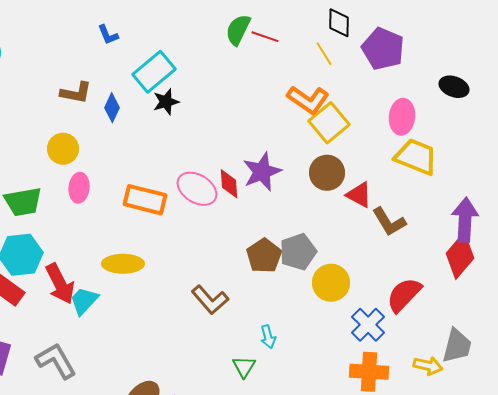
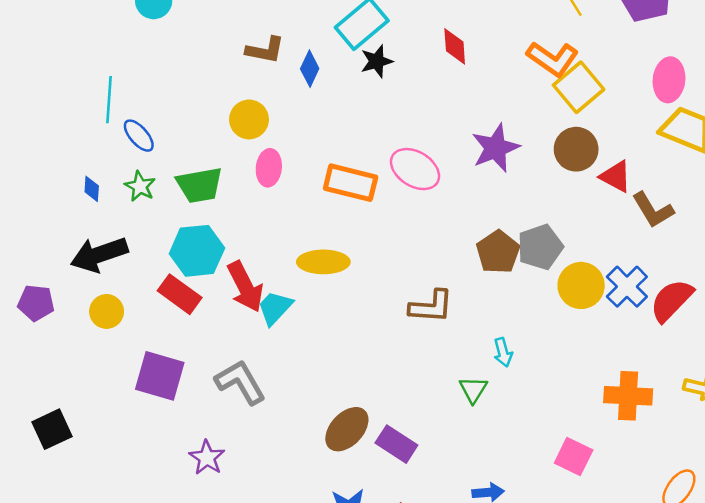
red diamond: (229, 184) -> (455, 46), moved
brown L-shape: (210, 300) -> (431, 307), turned -45
blue cross: (368, 325) -> (627, 287), moved

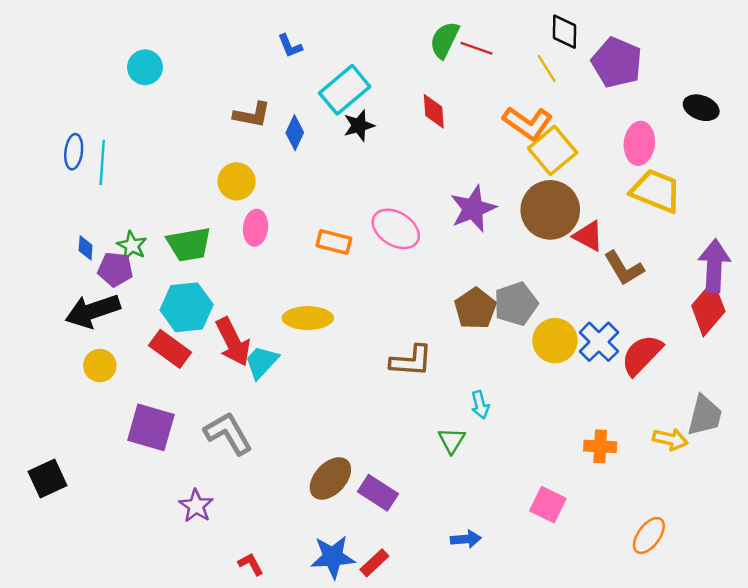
blue ellipse: (139, 136) -> (74, 152), moved, turned 48
brown circle: (576, 149) -> (550, 210), size x1.4
orange rectangle: (351, 183) -> (334, 242), size x0.7
purple pentagon: (36, 303) -> (115, 269), moved
orange cross: (628, 396) -> (600, 446), size x0.7

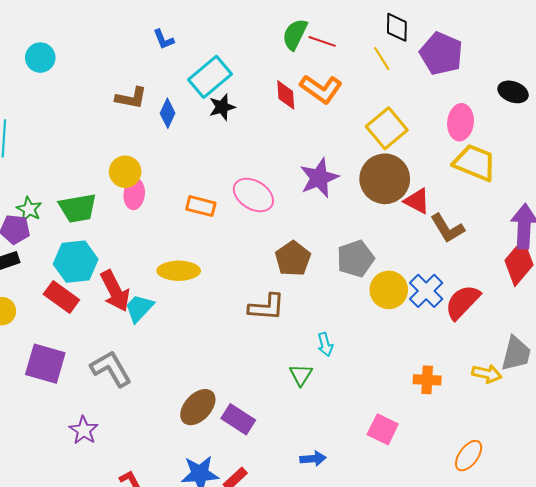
orange L-shape: (528, 123) -> (321, 89), moved
yellow circle: (237, 181) -> (125, 172), moved
brown pentagon: (475, 309) -> (293, 259), moved

